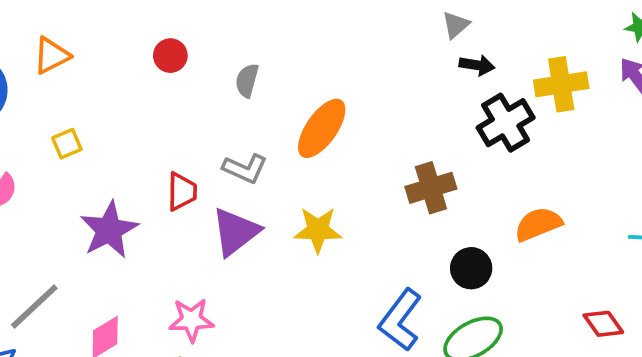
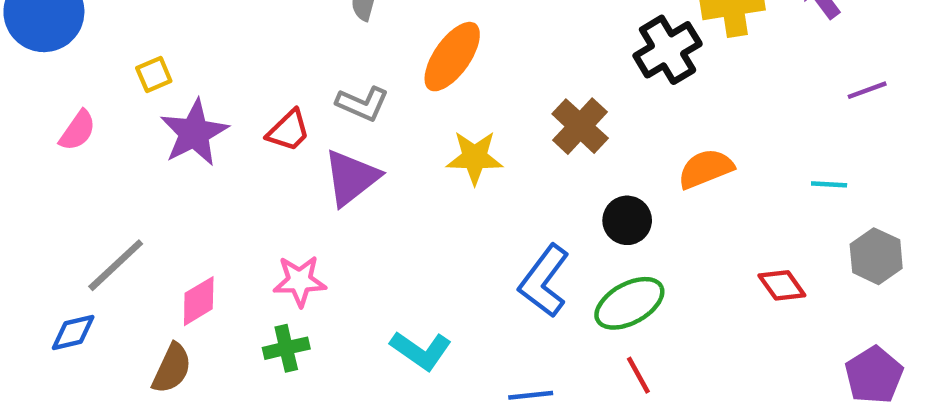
brown cross: (431, 188) -> (580, 126), turned -30
red trapezoid: (182, 192) -> (288, 131), turned 45
purple star: (109, 230) -> (194, 133), moved
yellow star: (318, 230) -> (475, 158), moved

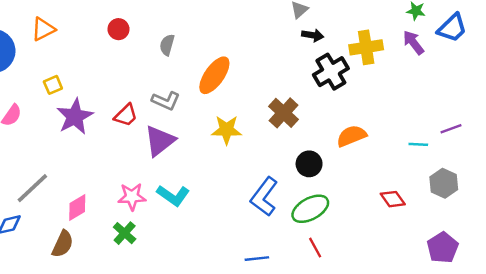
purple line: (867, 90) -> (451, 129), moved
green cross: (286, 348) -> (125, 233), turned -35
cyan L-shape: (421, 350) -> (173, 195), moved

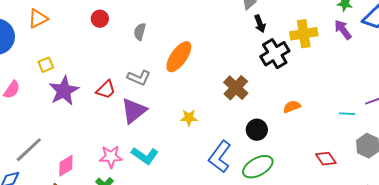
black arrow: (313, 35) -> (260, 24), turned 60
yellow star: (227, 130) -> (189, 118), moved, size x0.7
orange semicircle: (352, 136) -> (292, 107), size x0.7

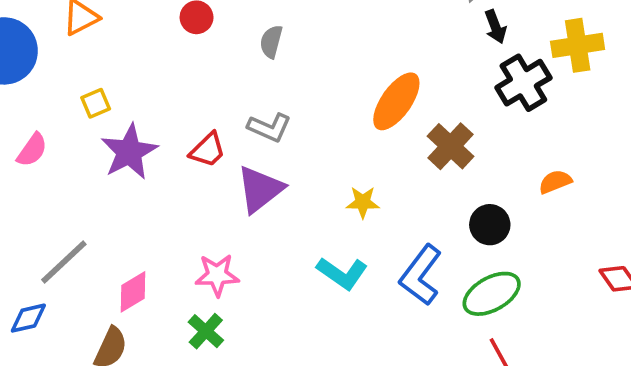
orange ellipse: (179, 57) -> (396, 101), moved
cyan L-shape: (145, 156) -> (342, 273), moved

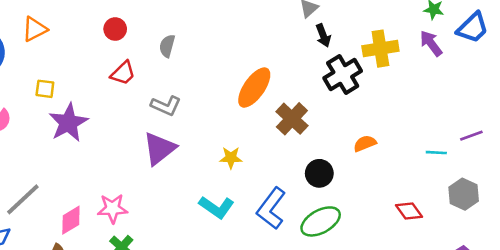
yellow square: (96, 103) -> (45, 89), turned 30
red trapezoid: (208, 150) -> (123, 73), moved
pink star: (217, 275) -> (113, 208), moved

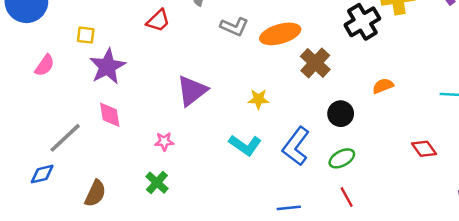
orange ellipse: (254, 88) -> (280, 34), turned 39
gray L-shape: (166, 106) -> (234, 27), moved
pink star: (113, 208) -> (164, 141), moved, size x0.7
pink diamond: (71, 220) -> (110, 115), moved, turned -68
green ellipse: (321, 221) -> (342, 158), size x0.7

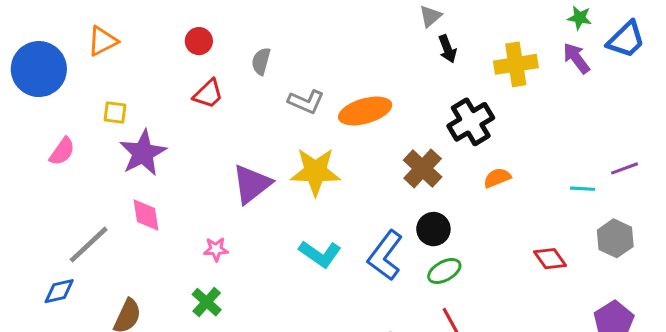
black cross: (362, 22) -> (471, 122), moved
brown cross: (315, 63) -> (423, 168), moved
yellow star: (258, 99) -> (315, 172), moved, size x1.8
black circle: (341, 114) -> (433, 229), moved

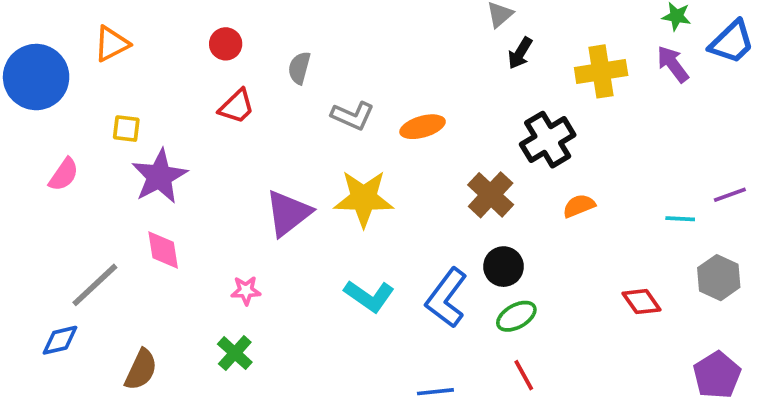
black arrow: (447, 49) -> (520, 53), turned 52
orange ellipse: (365, 111) -> (423, 127), size x0.7

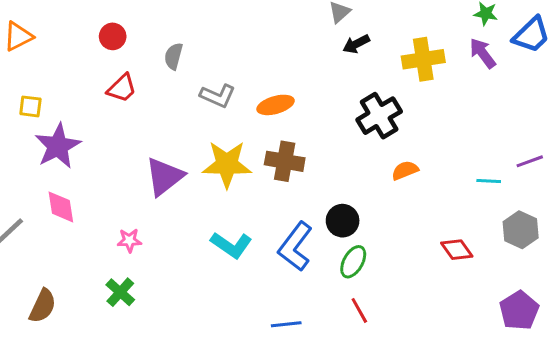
black arrow: (520, 53) -> (356, 44), turned 32
brown cross: (491, 195) -> (285, 161), moved, turned -33
green ellipse: (516, 316) -> (353, 262), turned -32

